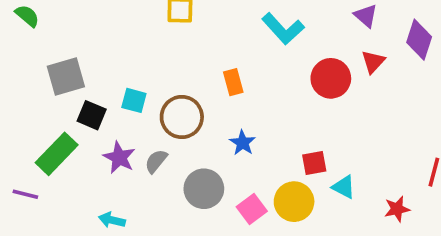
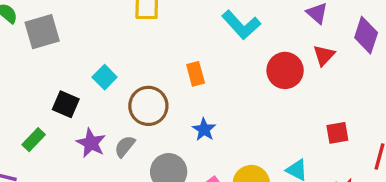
gray square: (66, 77) -> (42, 32), moved
cyan square: (134, 100) -> (105, 77), moved, turned 30
green rectangle: (57, 154) -> (34, 140), size x0.6
red square: (314, 163) -> (337, 133), moved

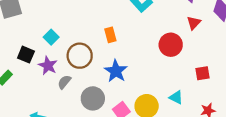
red circle: (285, 70) -> (171, 45), moved
blue star: (204, 130) -> (116, 71), size x1.5
purple star: (91, 143) -> (48, 66), moved

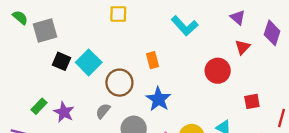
cyan square: (51, 37) -> (89, 62), size x1.5
black square: (26, 55) -> (62, 61), moved
purple star: (48, 66) -> (64, 112), moved

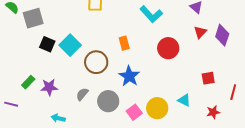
purple diamond: (272, 33) -> (222, 35), moved
red circle: (218, 71) -> (168, 48), moved
gray semicircle: (103, 111) -> (82, 94), moved
purple star: (64, 112) -> (49, 87), turned -30

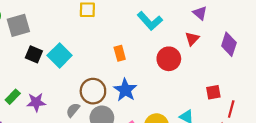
red triangle: (200, 32) -> (192, 39), moved
brown circle: (96, 62) -> (93, 91), moved
red line: (233, 92) -> (231, 109), moved

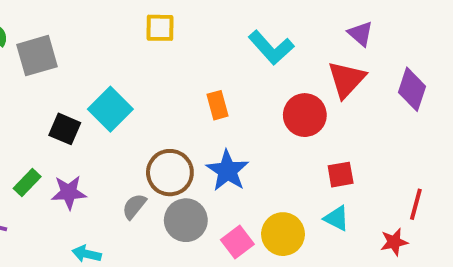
red triangle: (192, 39) -> (346, 79), size x1.5
black square: (34, 54) -> (65, 129), moved
red square: (213, 92) -> (341, 175), moved

